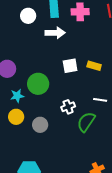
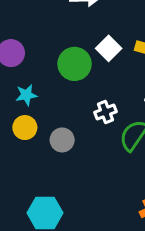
white square: (70, 66) -> (109, 48), turned -35
green circle: (38, 84) -> (75, 64), moved

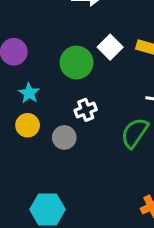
cyan star: (26, 95) -> (29, 93), turned -30
white cross: (106, 112) -> (86, 110), moved

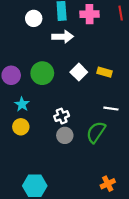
green circle: (77, 62) -> (42, 73), moved
gray circle: (64, 137) -> (65, 135), moved

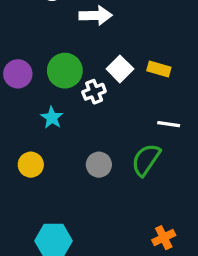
cyan star: (22, 104) -> (52, 118), moved
white cross: (62, 116) -> (94, 92), moved
yellow circle: (21, 127) -> (31, 165), moved

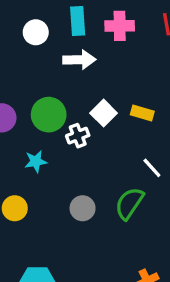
cyan star: (52, 118) -> (36, 161), turned 30
white line: (169, 124) -> (152, 168), turned 40

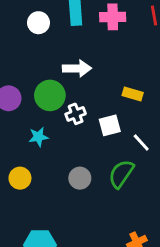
white arrow: (79, 60) -> (77, 68), moved
white square: (104, 113) -> (110, 125), moved, turned 30

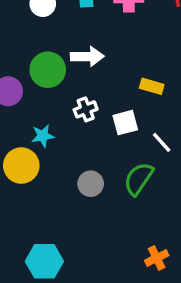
green circle: (50, 95) -> (48, 70), moved
yellow circle: (20, 178) -> (21, 166), moved, size x1.4

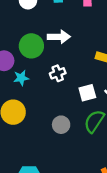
white square: (125, 123) -> (87, 93), moved
cyan star: (43, 136) -> (21, 78), moved

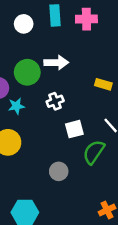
white square: (87, 93) -> (74, 129), moved
gray circle: (61, 125) -> (59, 171), moved

